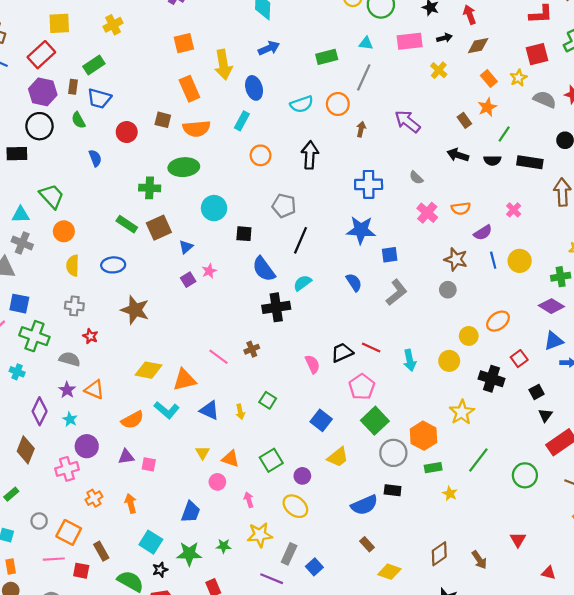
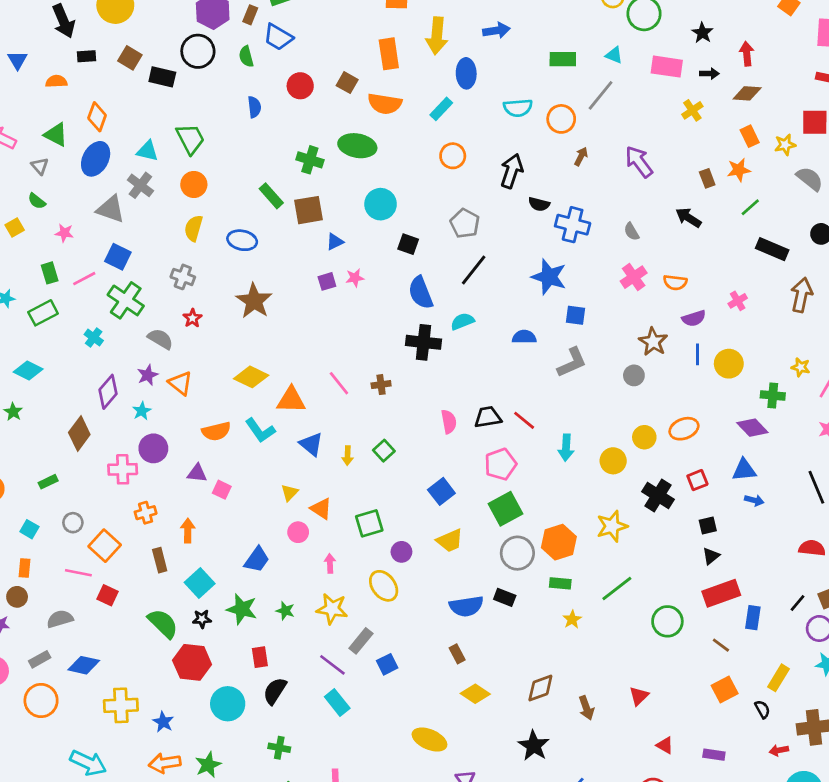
black semicircle: (492, 160) -> (539, 204), moved
blue semicircle: (354, 282) -> (524, 337), turned -72
brown rectangle: (101, 551) -> (160, 560), moved

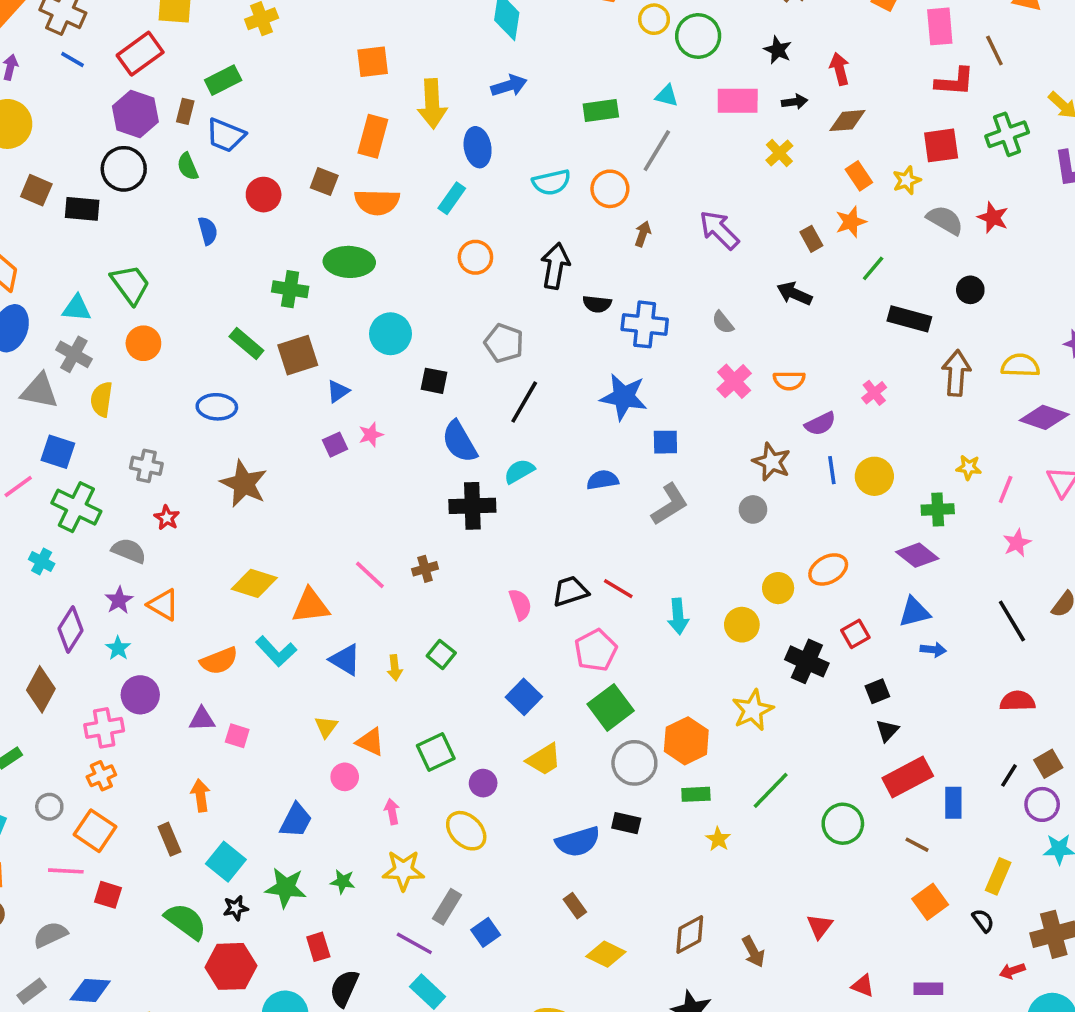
orange rectangle: (389, 54) -> (373, 136), turned 32
yellow semicircle: (194, 228) -> (102, 399), moved
orange cross: (146, 513) -> (101, 776), moved

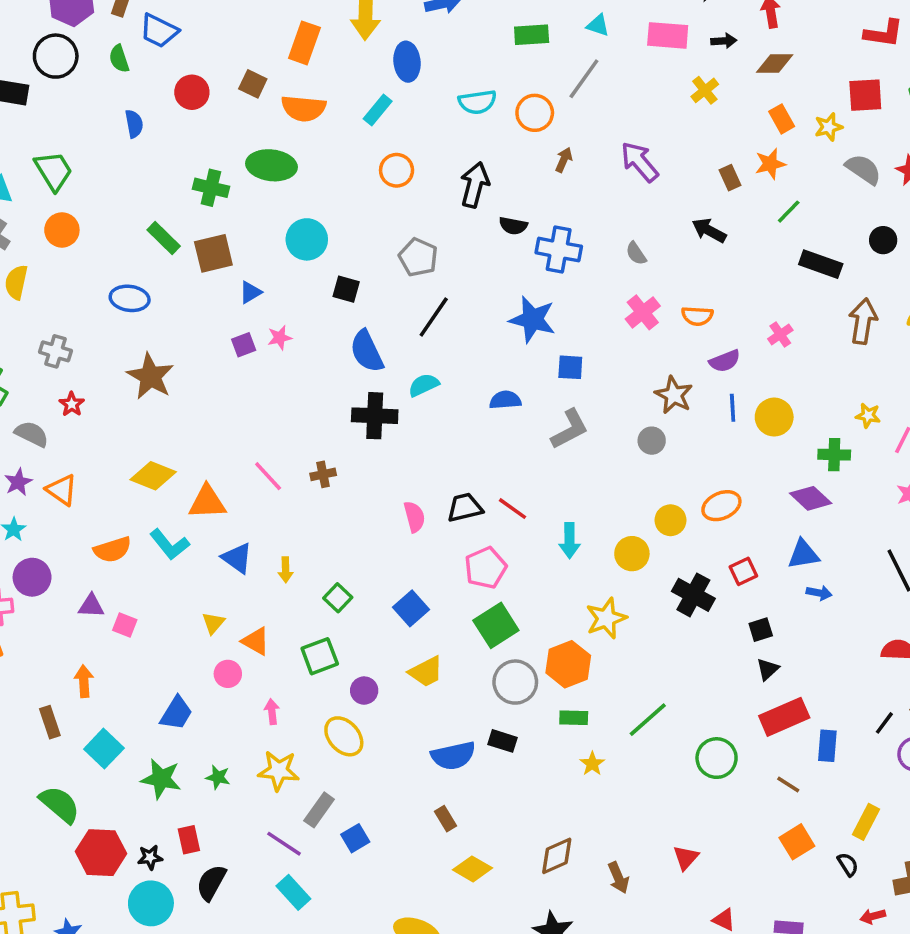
green square: (441, 654) -> (338, 598), moved
yellow star: (753, 710) -> (606, 618), moved
black star: (236, 908) -> (150, 857), moved

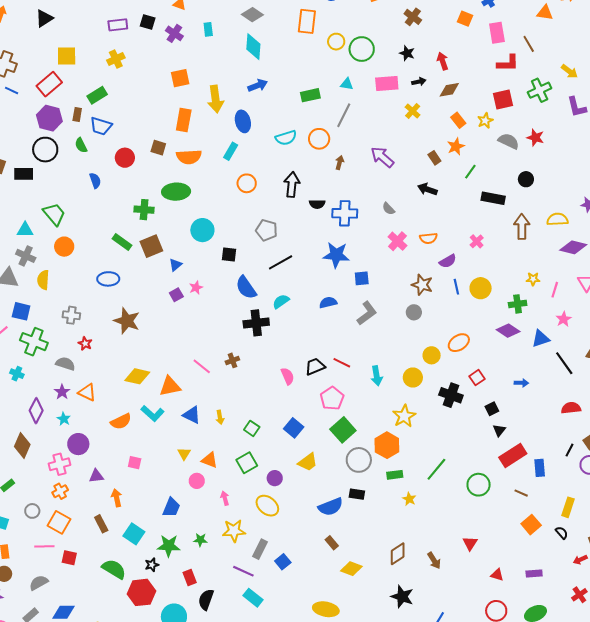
black line: (434, 317) -> (281, 262), turned 35
blue triangle: (803, 554) -> (541, 339), moved
purple triangle: (91, 606) -> (96, 476), moved
black star: (150, 857) -> (152, 565), moved

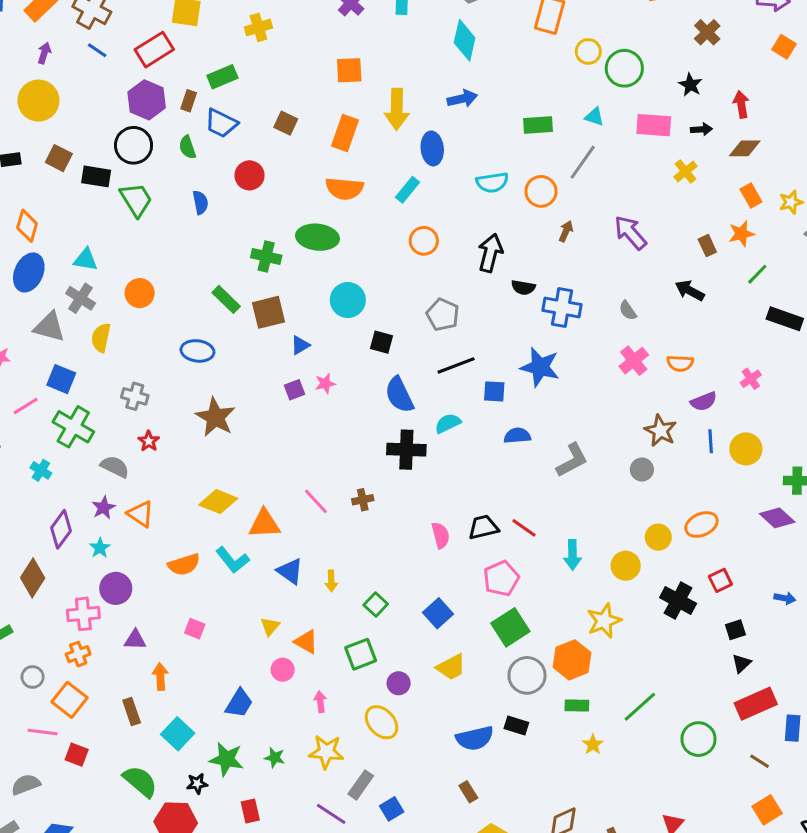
brown square: (158, 148) -> (286, 123), moved
green trapezoid: (54, 214) -> (136, 200), moved
blue square: (362, 278) -> (494, 391), moved

